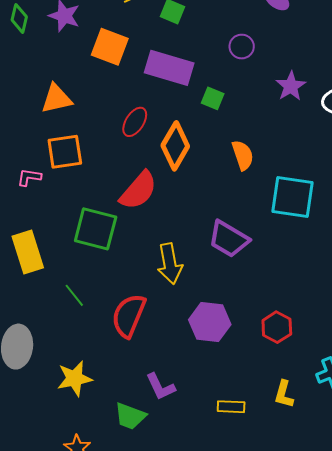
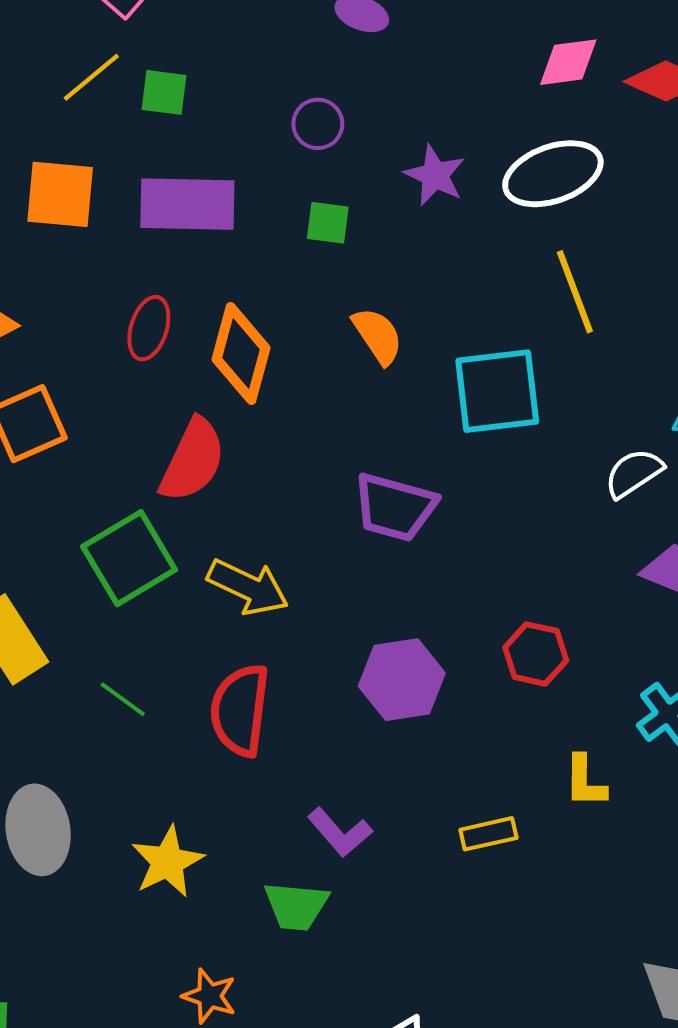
green square: (213, 98) -> (328, 223), moved
green square: (96, 229) -> (129, 558), turned -30
yellow arrow: (170, 264) -> (248, 587), moved, turned -39

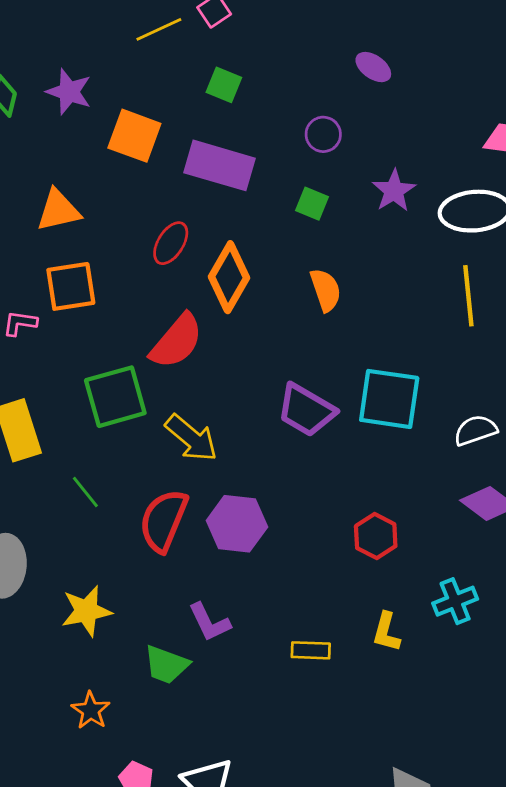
yellow line: (91, 77) -> (159, 29), moved
cyan square: (497, 391) -> (389, 399), moved
purple hexagon: (402, 680) -> (237, 524), moved

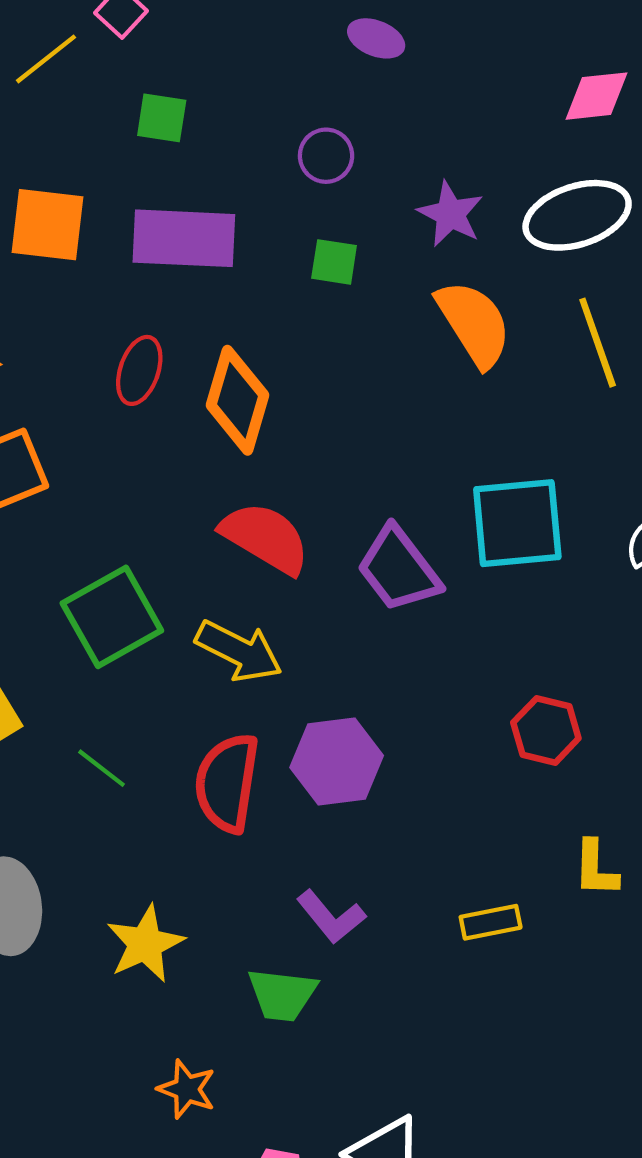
orange semicircle: (326, 290) -> (474, 323), moved, size x1.4
red semicircle: (177, 341) -> (265, 538), moved, turned -86
purple trapezoid: (306, 410) -> (399, 569), turned 36

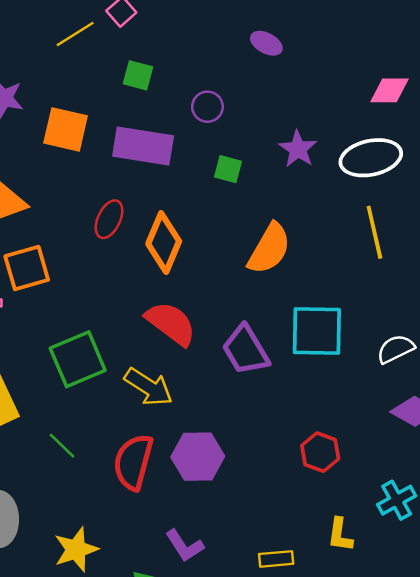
purple circle: (326, 156) -> (207, 107), moved
orange semicircle: (474, 323) -> (269, 249), moved, turned 56

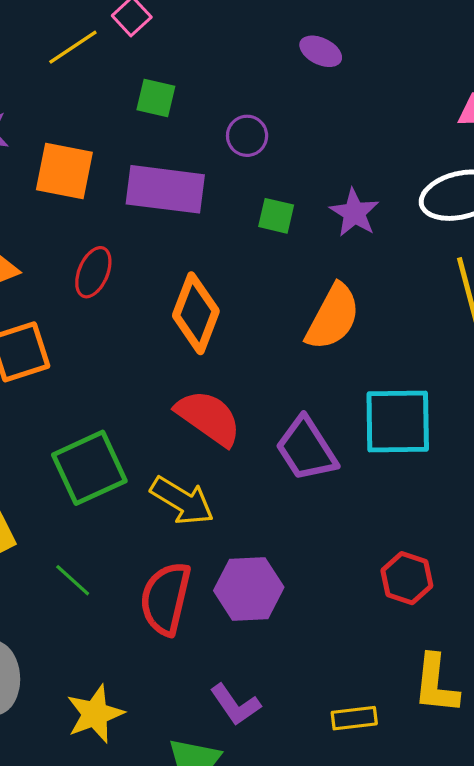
purple star: (298, 149) -> (354, 213), moved
red ellipse: (109, 219) -> (93, 272), moved
yellow L-shape: (340, 535) -> (436, 684), size x1.4

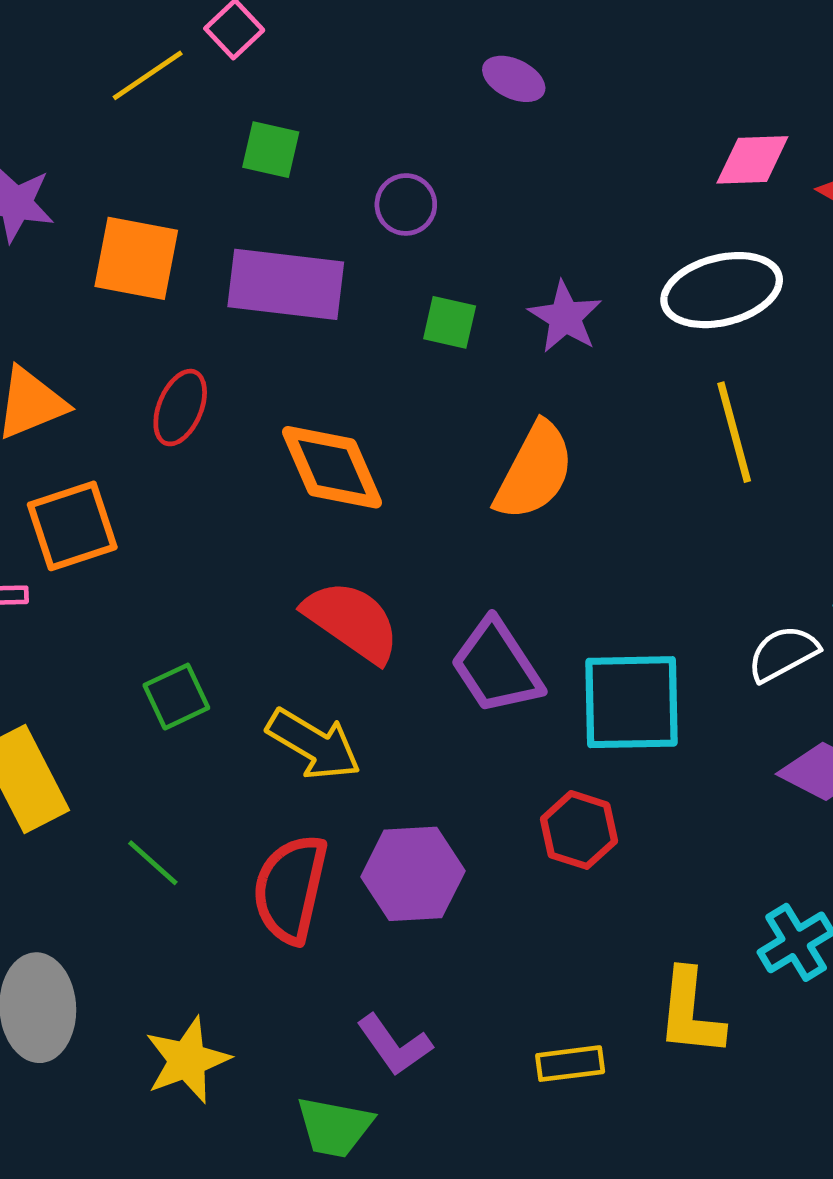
orange diamond: (196, 313) -> (332, 467), turned -44
cyan square: (398, 422) -> (631, 702), moved
green square: (89, 468) -> (176, 697), size x0.6
red hexagon: (407, 578) -> (579, 830), moved

